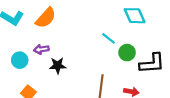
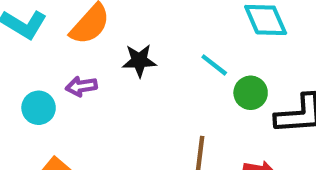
black star: (58, 66) -> (139, 61), moved

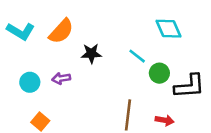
purple arrow: (81, 86) -> (61, 78), moved

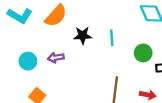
cyan line: (137, 56) -> (112, 38), moved, turned 49

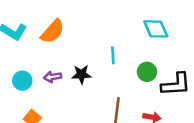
black star: (83, 35) -> (81, 74), moved

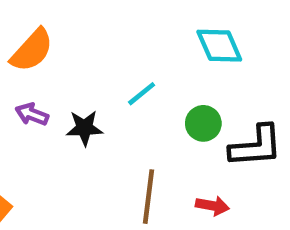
cyan line: (113, 55) -> (142, 94), turned 54
purple arrow: (52, 77) -> (32, 114), moved, turned 30

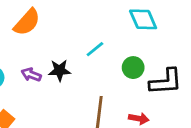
purple arrow: (32, 114) -> (31, 75), moved

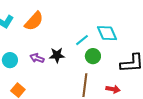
cyan diamond: (143, 19) -> (107, 33), moved
green circle: (133, 68) -> (93, 56), moved

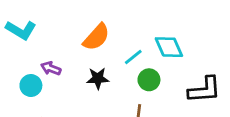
orange semicircle: (34, 21) -> (96, 37), moved
purple arrow: (37, 58) -> (51, 68), moved

